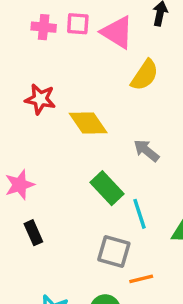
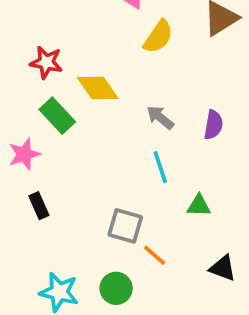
green rectangle: (107, 188) -> (57, 116), moved
cyan line: (140, 214) -> (160, 167), moved
orange line: (141, 279) -> (155, 255), turned 55

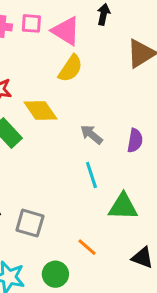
yellow semicircle: (158, 37) -> (70, 68), moved
green triangle: (199, 206) -> (123, 207), size x1.5
gray square: (125, 226) -> (30, 223), moved

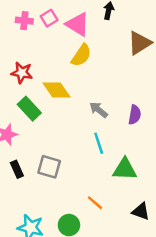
pink square: (31, 23) -> (49, 18), turned -35
gray square: (30, 223) -> (49, 167), moved

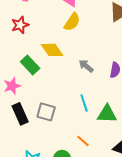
red star: (22, 73) -> (20, 25), moved, turned -30
cyan line: (99, 143) -> (84, 103), moved
black rectangle: (17, 169) -> (20, 114), size x1.5

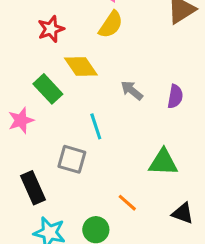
red star: (20, 25) -> (51, 29), moved
cyan line: (84, 103) -> (96, 126), moved
black rectangle: (20, 114) -> (33, 188), moved

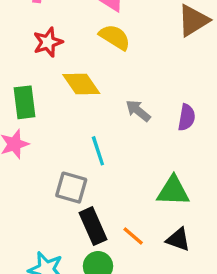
yellow semicircle: (111, 25) -> (115, 37), turned -92
green rectangle: (48, 89) -> (24, 102), moved, turned 36
black rectangle: (33, 188) -> (93, 226), moved
black triangle: (183, 213) -> (178, 239), moved

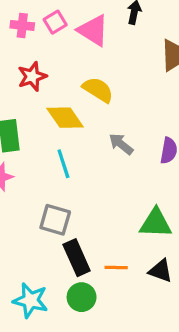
yellow semicircle: (115, 37) -> (98, 90), moved
cyan line: (98, 151) -> (63, 164), moved
orange line: (133, 236) -> (116, 267), turned -40

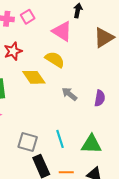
pink triangle: (93, 30) -> (62, 31), moved
cyan line: (63, 164) -> (60, 139), moved

